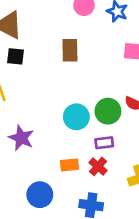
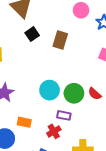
black square: (15, 56) -> (32, 34), moved, turned 32
orange rectangle: (69, 165) -> (24, 122), moved

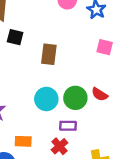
black square: (32, 34) -> (15, 37), turned -32
brown rectangle: (60, 40) -> (49, 54), moved

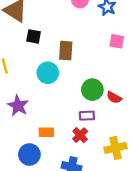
red semicircle: (100, 94) -> (114, 97), moved
cyan circle: (46, 99) -> (48, 73), moved

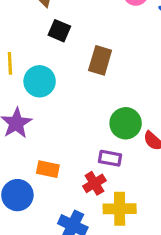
cyan circle: (48, 73) -> (40, 81), moved
yellow cross: (116, 148) -> (120, 209), moved

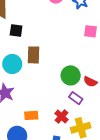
brown rectangle: (100, 60) -> (33, 55), moved
purple rectangle: (110, 158) -> (76, 98), moved, turned 40

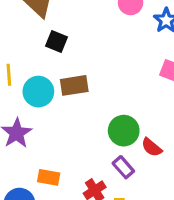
brown rectangle: (33, 55) -> (74, 85), turned 66

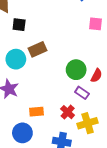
red semicircle: (152, 147) -> (96, 76), turned -88

